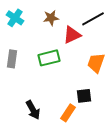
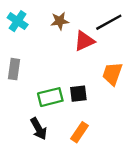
green rectangle: (49, 58) -> (50, 97), moved
black square: (84, 96) -> (78, 94), moved

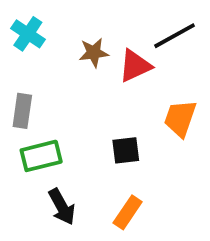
brown star: (60, 21) -> (94, 53), moved
green rectangle: (50, 97) -> (41, 156), moved

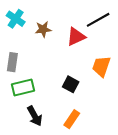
brown star: (94, 53) -> (43, 29), moved
black square: (126, 150) -> (71, 84), turned 35

